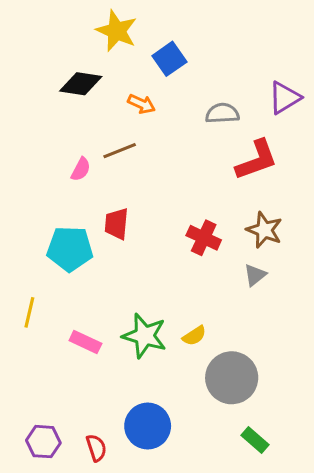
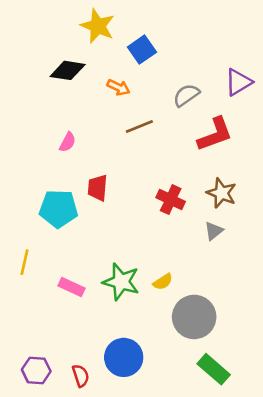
gray semicircle: (222, 113) -> (186, 95), turned -32
brown line: (120, 151) -> (139, 127), moved
green rectangle: (255, 440) -> (214, 369), size x1.4

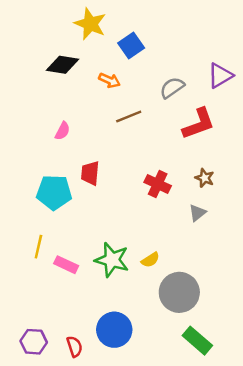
brown star: (222, 193) -> (205, 178), size x0.7
yellow line: (25, 262) -> (38, 247), moved

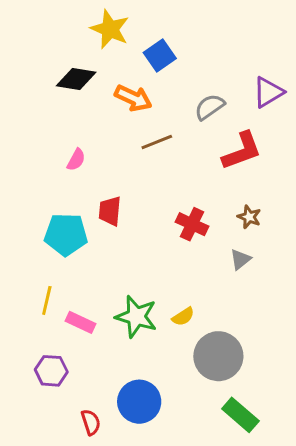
orange arrow: (109, 80) -> (133, 98), size x1.4
purple hexagon: (34, 342) -> (51, 371), moved

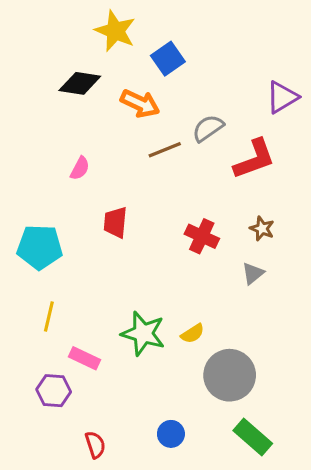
gray semicircle: (210, 107) -> (208, 128), moved
cyan pentagon: (66, 234) -> (40, 247), moved
pink rectangle: (81, 322) -> (84, 358), moved
blue circle: (139, 402) -> (171, 434), moved, size x0.6

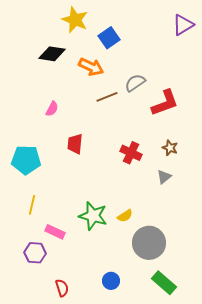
purple triangle: (282, 97) -> (183, 25), moved

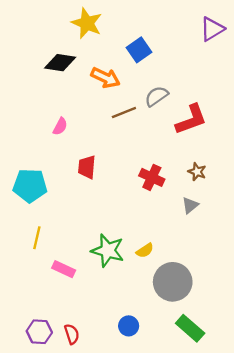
blue square: (109, 38) -> (139, 50), moved
purple hexagon: (35, 253) -> (39, 332), moved

